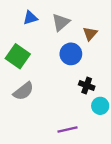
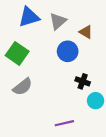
blue triangle: (30, 18) -> (29, 17), size x1.5
brown triangle: (90, 34) -> (86, 32), turned -40

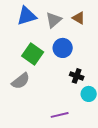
brown triangle: (86, 32) -> (79, 18), moved
green square: (17, 53) -> (33, 54), moved

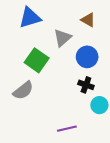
gray triangle: (54, 20) -> (62, 38), moved
blue circle: (63, 48) -> (87, 57), moved

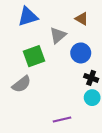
green square: (37, 60) -> (34, 56), turned 35
black cross: (86, 85) -> (91, 78), moved

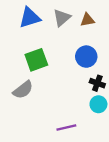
brown triangle: (82, 19) -> (87, 20), turned -40
gray triangle: (58, 35) -> (62, 18), moved

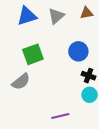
brown triangle: (87, 20) -> (86, 13), moved

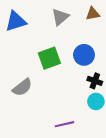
blue triangle: (27, 16) -> (16, 21), moved
green square: (33, 54) -> (49, 58), moved

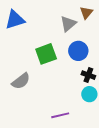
brown triangle: (93, 14) -> (86, 13), turned -40
gray triangle: (60, 17) -> (68, 24), moved

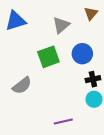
gray triangle: (68, 24) -> (61, 25), moved
black cross: (88, 75) -> (93, 79), turned -32

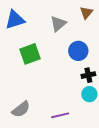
green square: (48, 57) -> (30, 54), moved
gray semicircle: (22, 85) -> (21, 109), moved

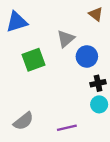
brown triangle: (86, 13) -> (96, 14), turned -32
gray triangle: (58, 24) -> (66, 39), moved

